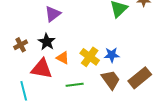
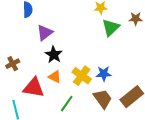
black star: (47, 42) -> (54, 55), moved
green line: (75, 85) -> (67, 104), turned -48

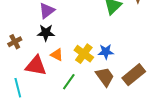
black star: (54, 55) -> (46, 33), moved, turned -30

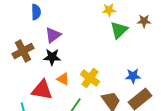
brown cross: (15, 42) -> (23, 51), moved, size x1.5
blue star: (106, 52) -> (133, 76), moved

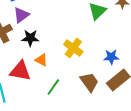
purple triangle: (53, 35) -> (21, 15), moved
yellow cross: (90, 78) -> (73, 48), moved

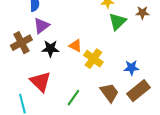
orange triangle: (41, 60) -> (75, 46), moved
red triangle: (20, 71) -> (40, 82), turned 35

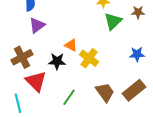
brown cross: (21, 43) -> (22, 57), moved
black star: (50, 49) -> (57, 61), moved
blue star: (131, 68) -> (137, 54), moved

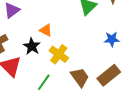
yellow cross: (89, 58) -> (59, 54), moved
black star: (57, 61) -> (32, 46), turned 30

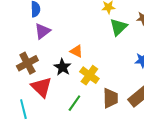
brown trapezoid: (80, 77) -> (110, 98), turned 35

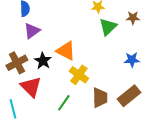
orange triangle: (76, 51) -> (66, 51), size x1.5
black star: (62, 67) -> (43, 61), moved

